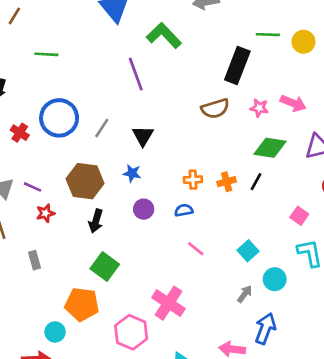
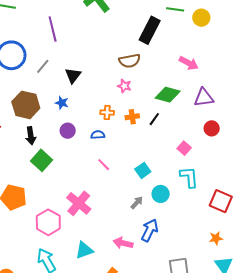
purple line: (136, 74) -> (53, 29), moved
pink star: (259, 108) -> (124, 86), moved
black arrow: (96, 221) -> (31, 136), turned -30
green square: (105, 266) -> (41, 160), moved

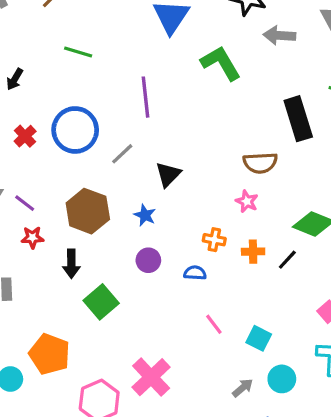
black rectangle: (150, 30) -> (298, 119), turned -52
black arrow: (31, 136) -> (71, 264), moved
pink line: (104, 165) -> (214, 324), moved
cyan square: (143, 170) -> (259, 338), turned -35

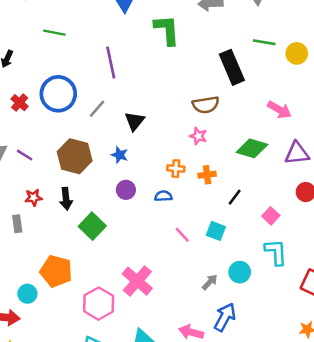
green L-shape: (221, 63) -> (167, 30), turned 32
red star: (32, 237) -> (33, 198), moved
black line: (287, 260) -> (235, 197), moved
cyan square: (259, 338) -> (216, 231), moved

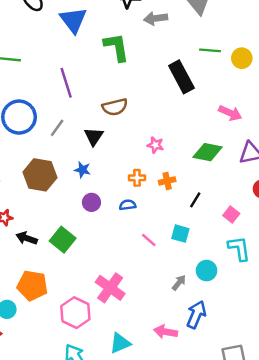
brown semicircle: (206, 105) -> (115, 107), moved
black arrow: (66, 199) -> (27, 238), moved, turned 120

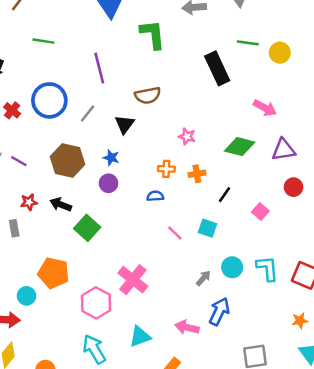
purple circle: (91, 202) -> (109, 183), moved
black arrow: (27, 238) -> (61, 205), moved
cyan L-shape: (239, 248) -> (267, 268), moved

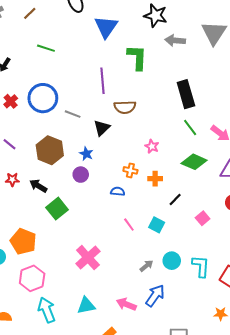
green line: (248, 43) -> (190, 127), moved, turned 36
purple line: (99, 68) -> (102, 81), moved
gray line: (88, 114) -> (73, 114), turned 63
pink hexagon: (96, 303) -> (32, 278), moved

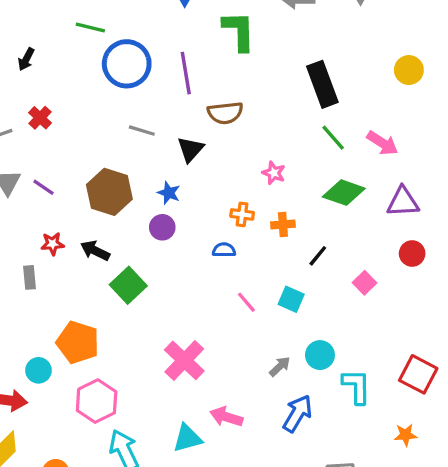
blue circle: (43, 98) -> (127, 64), moved
cyan L-shape: (201, 266) -> (357, 386), moved
pink arrow: (126, 304) -> (226, 417), moved

